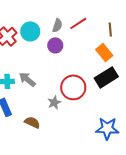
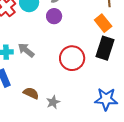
black rectangle: (106, 77) -> (105, 48), turned -40
gray star: (54, 102) -> (53, 102), moved

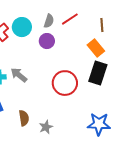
brown semicircle: (31, 93) -> (24, 118), turned 56

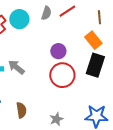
purple circle: (47, 41) -> (58, 51), moved
gray star: (46, 127) -> (56, 119), moved

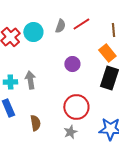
gray arrow: (16, 67) -> (30, 80), turned 42
red circle: (62, 75) -> (76, 107), moved

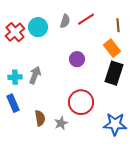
gray arrow: (30, 80) -> (35, 75), turned 30
gray star: (70, 132) -> (61, 123), moved

